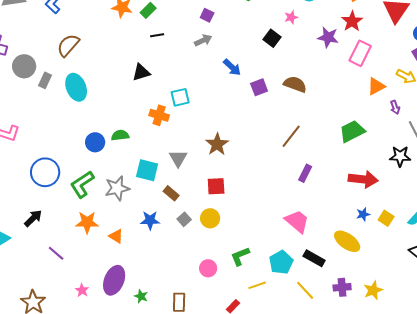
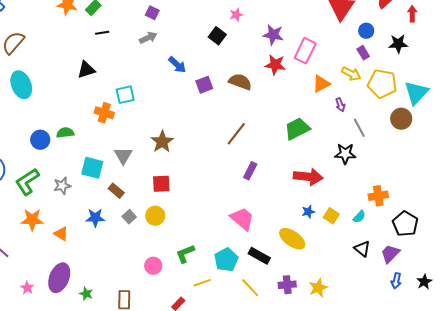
red star: (352, 21) -> (275, 65), moved, turned -30
gray star: (117, 188) -> (62, 186), size x0.7

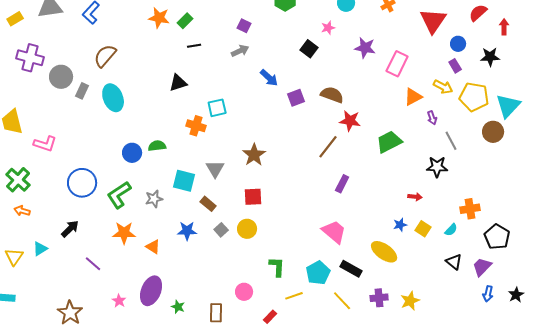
red star: (275, 65) -> (350, 121), moved
red arrow: (308, 177) -> (415, 197), moved, size x0.5
green L-shape: (185, 254) -> (277, 267), turned 115
pink circle: (153, 266) -> (244, 292), moved

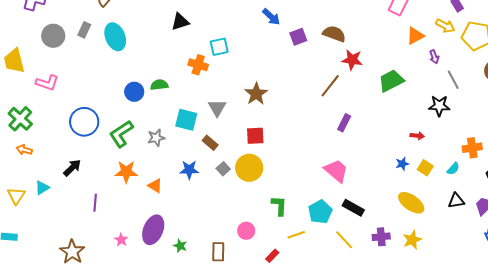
gray circle: (61, 77) -> (53, 36), moved
yellow circle: (247, 229) -> (249, 168), size x1.4
yellow ellipse: (384, 252) -> (411, 203), moved
black triangle: (454, 262) -> (456, 201), turned -48
purple line: (93, 264) -> (95, 203), turned 54

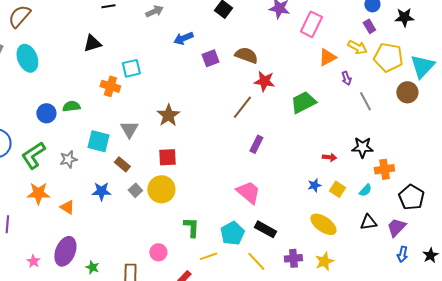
blue arrow: (271, 17) -> (183, 38), turned 114
black star: (439, 106) -> (362, 147), moved

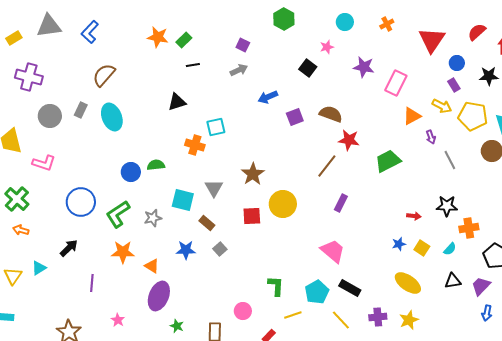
yellow circle: (161, 189) -> (283, 204), moved
purple ellipse: (65, 251) -> (159, 296), moved

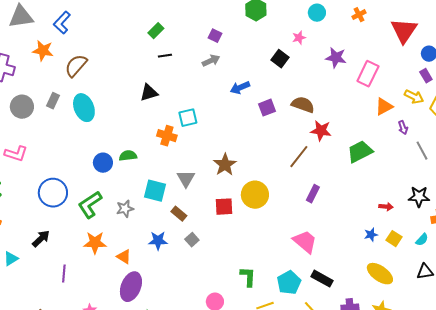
orange star: (158, 37) -> (43, 51), moved

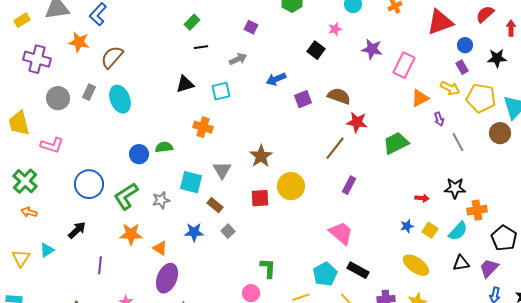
red triangle: (404, 31) -> (440, 22), turned 36
gray arrow: (211, 61) -> (238, 59), moved
cyan square: (188, 118) -> (221, 91), moved
cyan semicircle: (422, 240) -> (458, 231), size x1.5
green L-shape: (248, 277) -> (268, 268), moved

